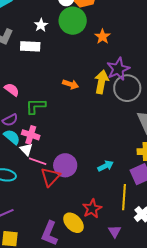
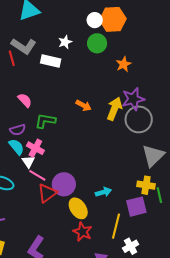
green circle: (73, 21) -> (97, 43), size x0.7
red star: (92, 209) -> (83, 232), turned -30
yellow ellipse: (73, 223) -> (78, 208), moved

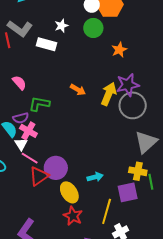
purple semicircle: (18, 130) -> (21, 118), moved

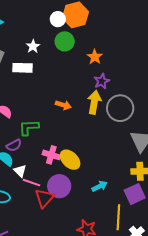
purple star: (128, 85) -> (102, 81), moved, size x0.7
pink cross: (28, 131) -> (51, 155), moved
yellow ellipse: (69, 192) -> (70, 160), moved

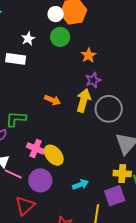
red triangle: (45, 198) -> (25, 206), moved

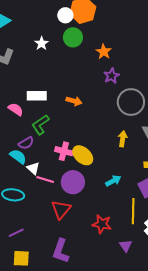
white rectangle: (16, 59) -> (37, 96), moved
yellow arrow: (84, 100) -> (123, 139), moved, size x0.7
green L-shape: (16, 119) -> (40, 125), turned -30

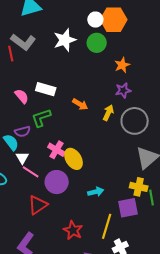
white star: (42, 43) -> (65, 40), size x1.6
yellow arrow: (123, 139) -> (108, 113), moved

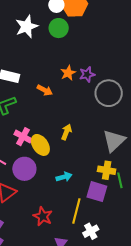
orange star: (122, 65) -> (68, 73), moved
yellow arrow: (108, 113) -> (66, 132), moved
gray circle: (135, 121) -> (109, 93), moved
purple square: (128, 208) -> (97, 192), turned 30

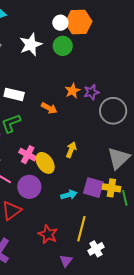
purple square: (97, 192) -> (93, 188), moved

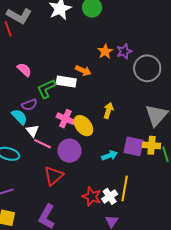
white rectangle: (14, 94) -> (66, 82), moved
white cross: (96, 249) -> (110, 196), moved

